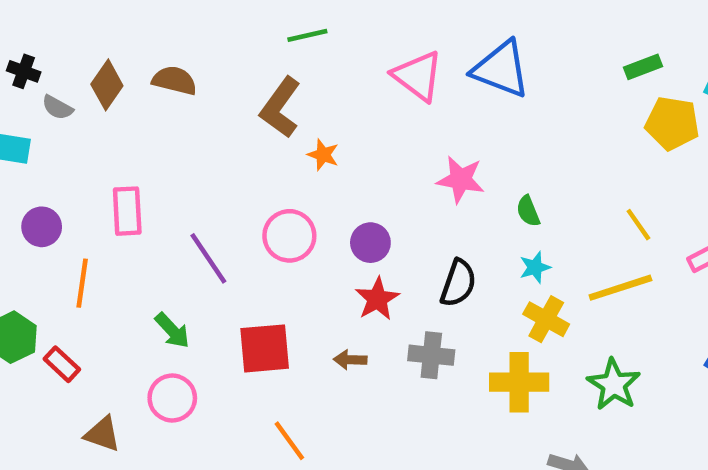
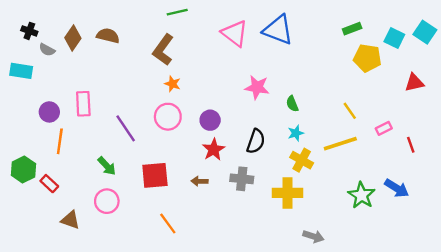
orange star: (323, 155) -> (173, 84), moved
purple circle: (42, 227) -> (49, 112), moved
green star: (614, 384) -> (361, 195), moved

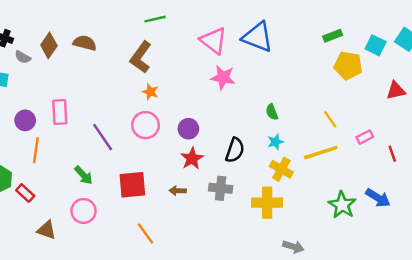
pink star: (257, 87) -> (223, 77), moved

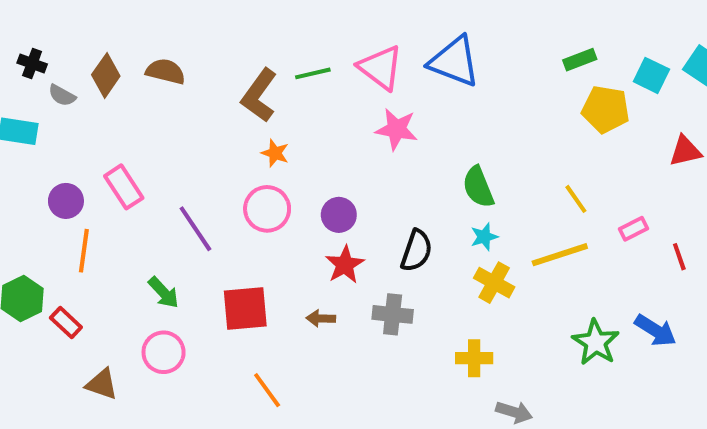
green line: (155, 19) -> (313, 73), moved
pink rectangle: (60, 112) -> (124, 187), turned -30
green semicircle: (272, 112) -> (478, 187), size x1.5
yellow cross: (267, 203) -> (474, 358), moved, size x0.7

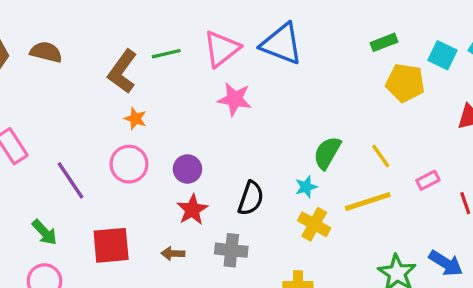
pink triangle: (381, 67) -> (222, 49), turned 45
green semicircle: (478, 187) -> (327, 153), moved, turned 52

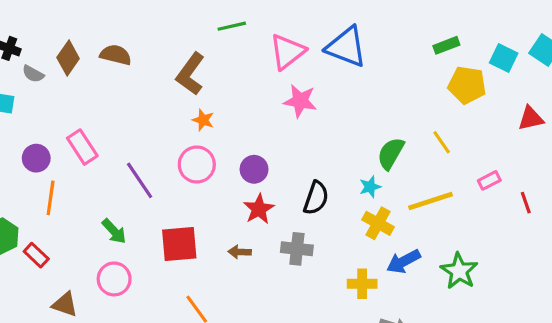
green line: (166, 54) -> (232, 26), moved
yellow line: (381, 156) -> (442, 142), moved
blue arrow: (446, 263) -> (403, 261), moved, turned 120

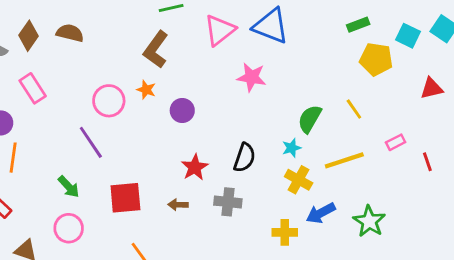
brown L-shape: (190, 74) -> (156, 50), moved
pink star: (300, 101) -> (251, 77), moved
pink rectangle: (82, 147) -> (33, 88), moved
pink circle: (197, 165) -> (109, 101), moved
purple circle: (254, 169) -> (182, 110), moved

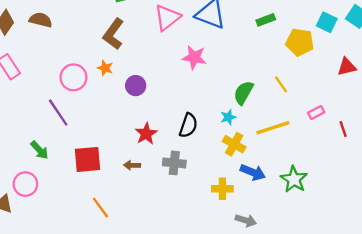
green rectangle: (358, 25) -> (266, 20), moved
blue arrow: (321, 213) -> (253, 172), turned -130
pink circle: (69, 228) -> (25, 184), moved

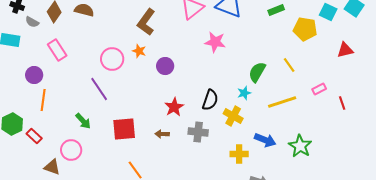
yellow cross: (234, 144) -> (233, 116), moved

